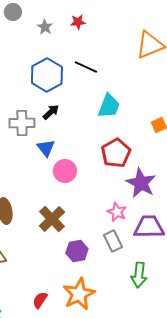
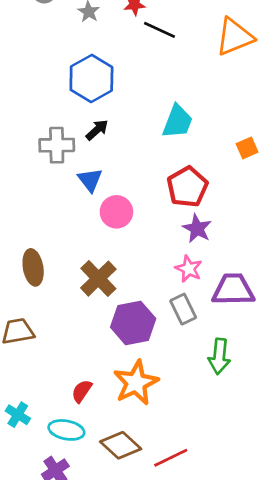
black line: (86, 67) -> (160, 30), moved
purple star: (141, 183) -> (197, 229), moved, size x0.7
purple hexagon: (77, 251) -> (133, 323), size x1.4

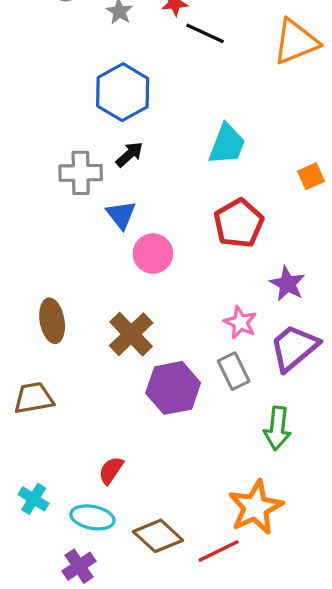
purple star: (197, 229) -> (287, 284), moved
purple trapezoid: (233, 290) -> (294, 348), turned -39
orange star: (136, 383) -> (255, 507), moved

